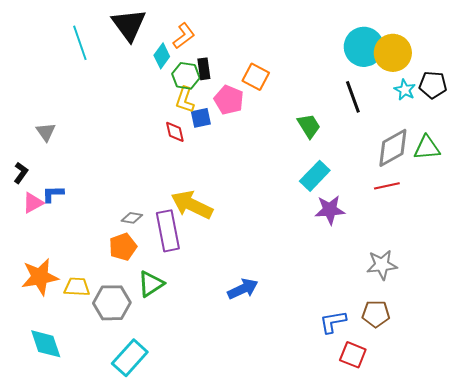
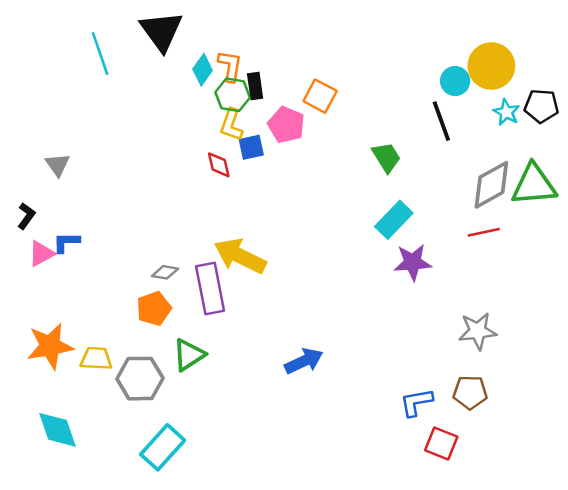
orange L-shape: (184, 36) -> (230, 66), moved, turned -44
cyan circle: (364, 47) -> (455, 81), moved, size x0.6
green triangle: (427, 148) -> (534, 185), size x1.4

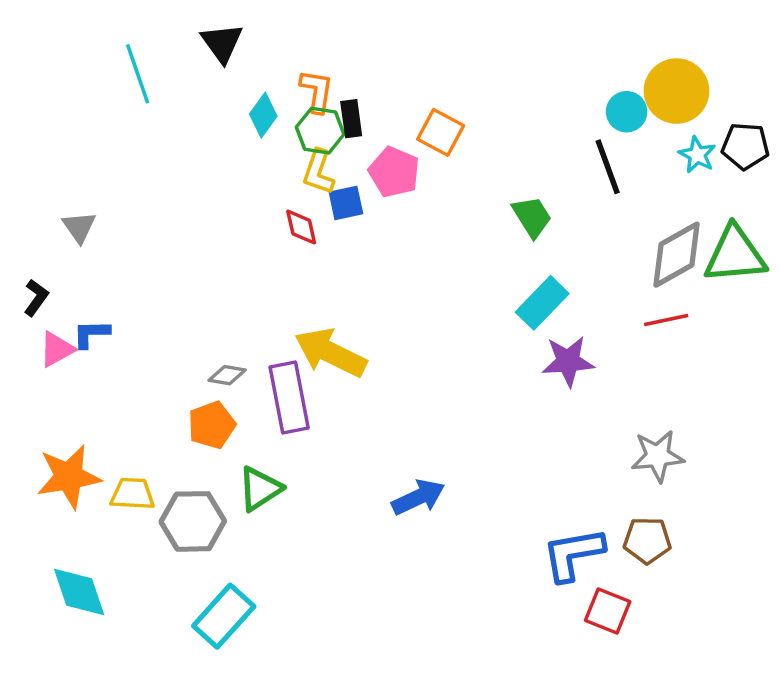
black triangle: (161, 31) -> (222, 43), size x0.7
cyan diamond: (203, 70) -> (263, 115), moved
blue L-shape: (416, 402) -> (573, 554), size x1.4

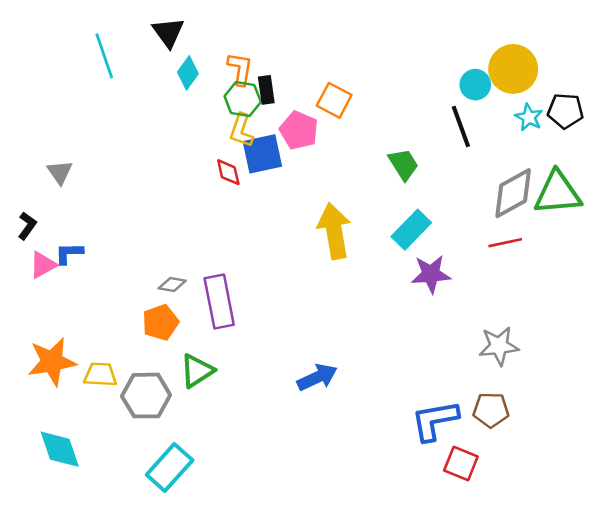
cyan diamond: (263, 115) -> (188, 73), moved
blue square: (346, 203) -> (262, 154), size x1.5
yellow arrow: (330, 353) -> (334, 231), moved, turned 54

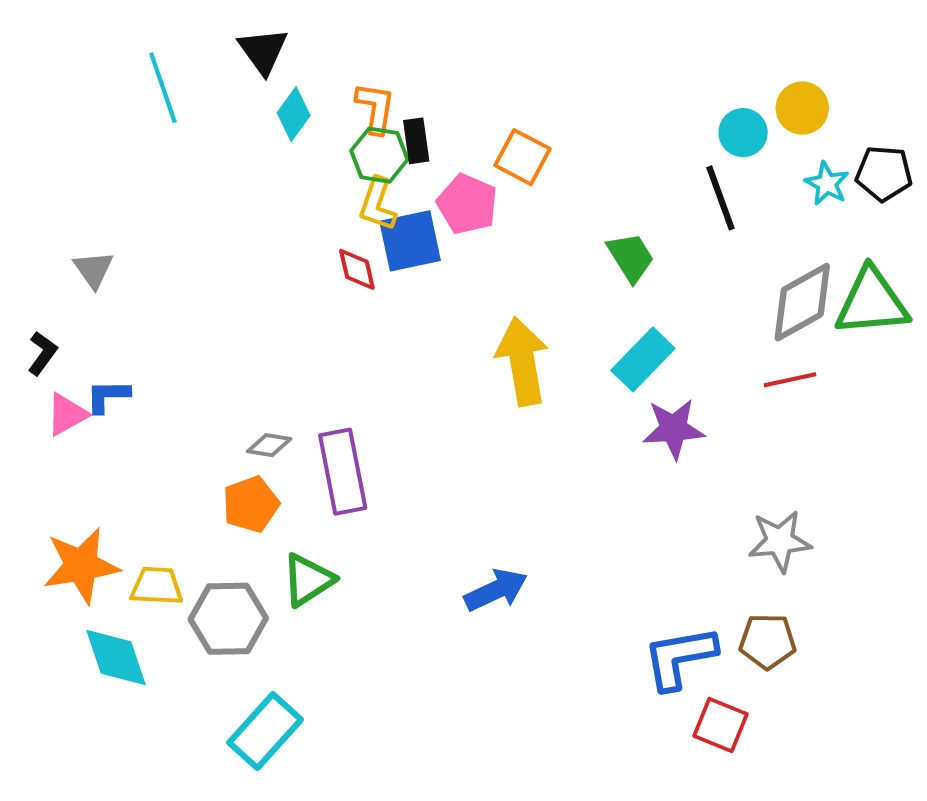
yellow circle: (513, 69) -> (802, 108), size x0.7
cyan diamond: (60, 449) -> (116, 658), moved

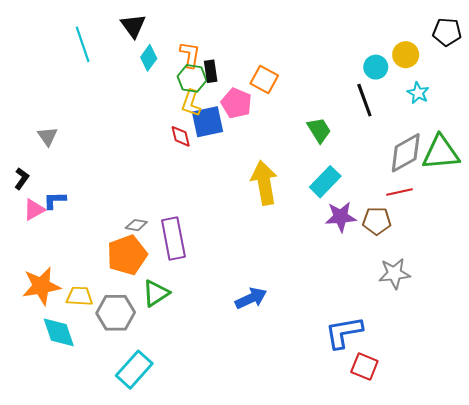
black pentagon: (884, 173) -> (447, 32), moved
orange pentagon: (251, 504) -> (127, 255), size x1.4
brown pentagon: (768, 641) -> (377, 221), moved

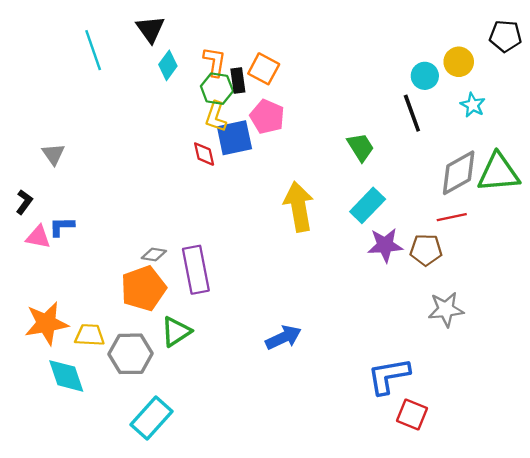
orange square: (264, 79) -> (264, 69), moved
pink triangle: (34, 210) -> (38, 237), turned 40

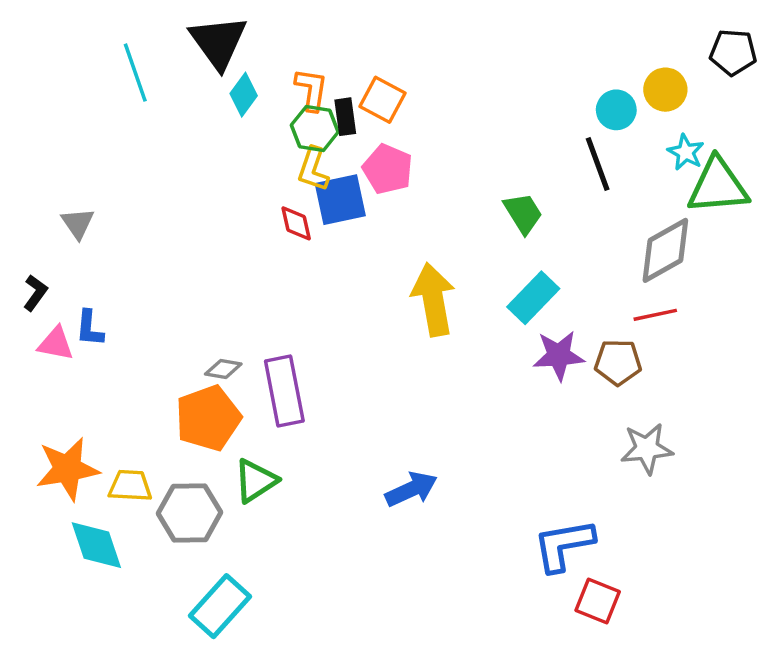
black triangle: (150, 29) -> (218, 42), size x1.4
green triangle: (498, 173) -> (718, 186), moved
blue L-shape: (62, 226) -> (90, 328), turned -84

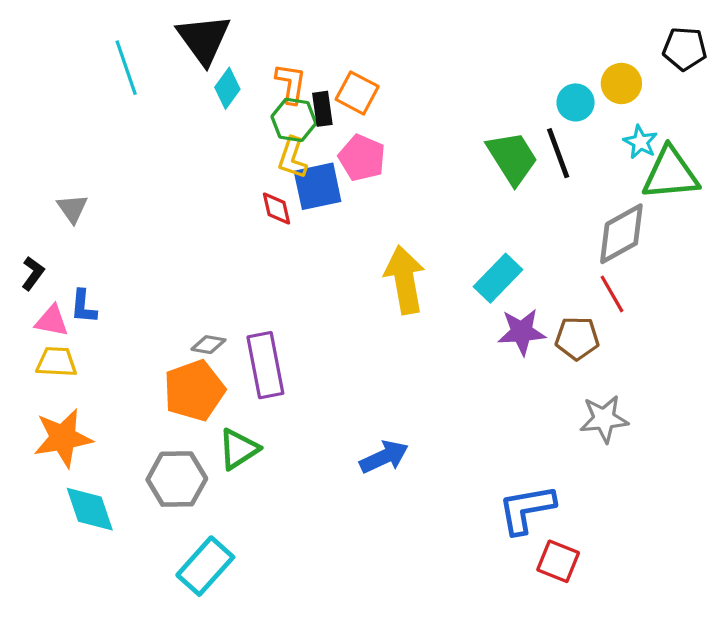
green trapezoid: (523, 213) -> (512, 158), moved, size x1.4
red line: (655, 315) -> (612, 294), turned 72
yellow trapezoid: (130, 486) -> (57, 362), moved

